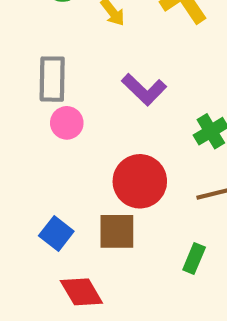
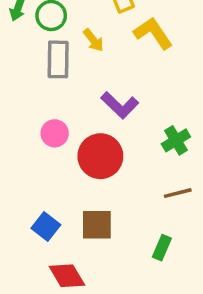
gray rectangle: (52, 79) -> (58, 59), moved
red circle: (140, 181) -> (100, 156), moved

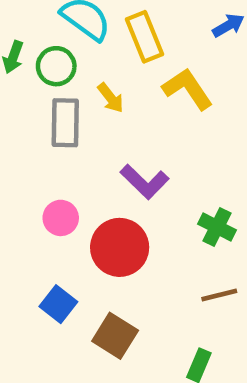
green cross: (176, 140) -> (217, 227), turned -32
brown square: (97, 225) -> (115, 336), turned 32
blue square: (46, 227) -> (58, 304), moved

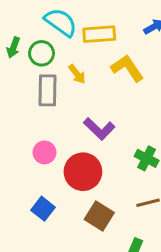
yellow rectangle: (145, 37) -> (99, 34), turned -72
brown square: (115, 336) -> (99, 216), moved

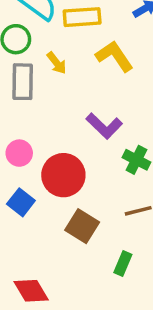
purple L-shape: (99, 129) -> (104, 126), moved
blue square: (43, 209) -> (21, 202), moved

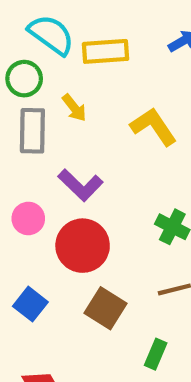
yellow L-shape: (114, 56) -> (154, 127), moved
purple L-shape: (104, 126) -> (80, 185), moved
blue square: (21, 202) -> (30, 304), moved

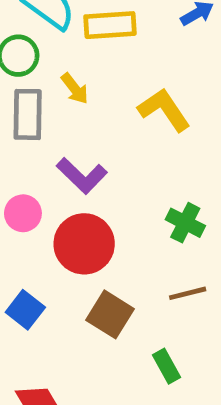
green rectangle: (156, 354) -> (166, 366), turned -52

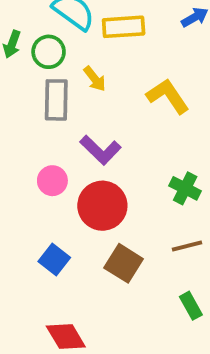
green rectangle: (166, 366) -> (191, 306), moved

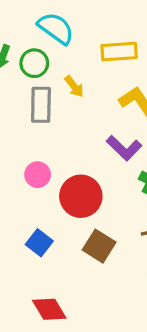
yellow rectangle: (124, 27) -> (119, 52), moved
purple L-shape: (100, 150) -> (124, 148), moved

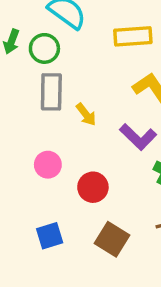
yellow arrow: (74, 86) -> (86, 114), moved
red circle: (81, 196) -> (93, 187), size x0.7
blue square: (39, 243) -> (50, 236), turned 35

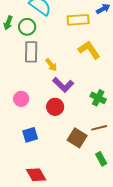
purple L-shape: (138, 137) -> (63, 85), moved
pink circle: (48, 165) -> (21, 99), moved
brown square: (112, 239) -> (77, 138), moved

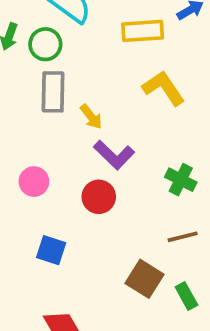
blue square: (30, 135) -> (51, 250), turned 35
brown square: (77, 138) -> (145, 279), moved

